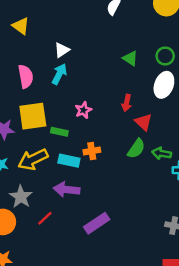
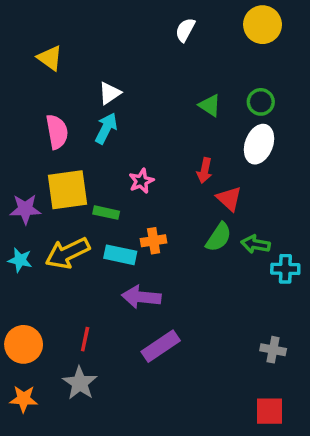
purple arrow: (67, 189) -> (141, 297), moved
gray star: (21, 197) -> (80, 383), moved
red line: (45, 218) -> (85, 339), turned -35

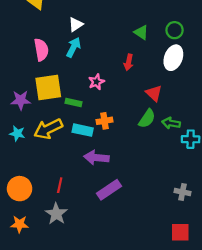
red arrow: (205, 170) -> (129, 62), moved

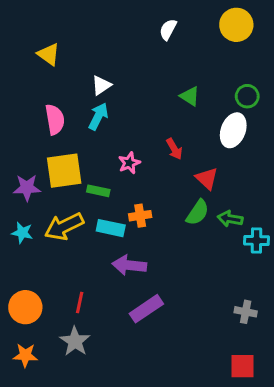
green circle: (175, 30) -> (247, 96), moved
red arrow: (129, 62) -> (174, 149), moved, turned -42

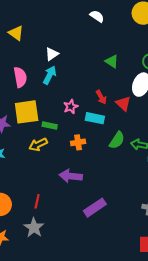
white semicircle: (168, 29) -> (97, 16), turned 96
red triangle: (207, 178) -> (123, 103), moved
yellow arrow: (64, 226) -> (38, 145), moved, size x0.7
cyan rectangle: (111, 228) -> (95, 118), moved
purple rectangle: (146, 309) -> (95, 208), moved

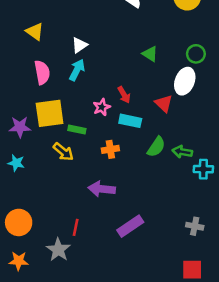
yellow triangle: (16, 33) -> (35, 32), moved
red arrow: (101, 97) -> (124, 95), moved
yellow arrow: (38, 145) -> (63, 152), turned -114
red line: (37, 201) -> (76, 227), moved

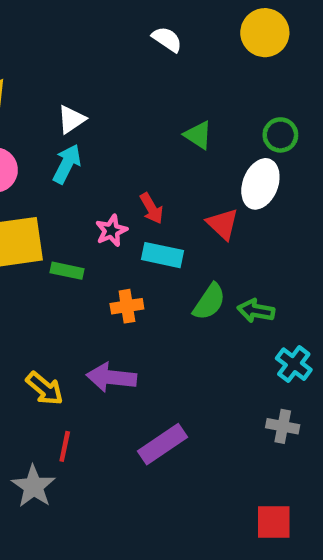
yellow arrow: (63, 152) -> (45, 389), moved
cyan cross: (203, 169) -> (294, 364), moved, turned 36
gray cross: (195, 226) -> (283, 426), moved

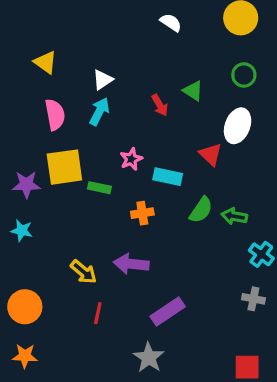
green circle: (280, 135) -> (244, 75), moved
red arrow: (151, 208) -> (160, 105), moved
gray star: (34, 486) -> (149, 358), moved

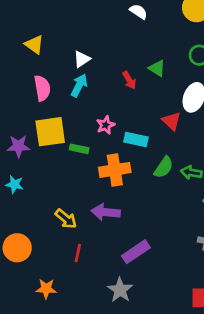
orange cross: (142, 213) -> (115, 170), size x1.6
orange star: (25, 356) -> (46, 289), moved

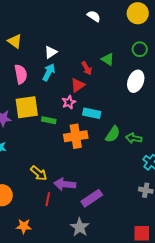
red triangle: (172, 121) -> (78, 85), moved, turned 42
purple arrow: (106, 212) -> (65, 184), moved

